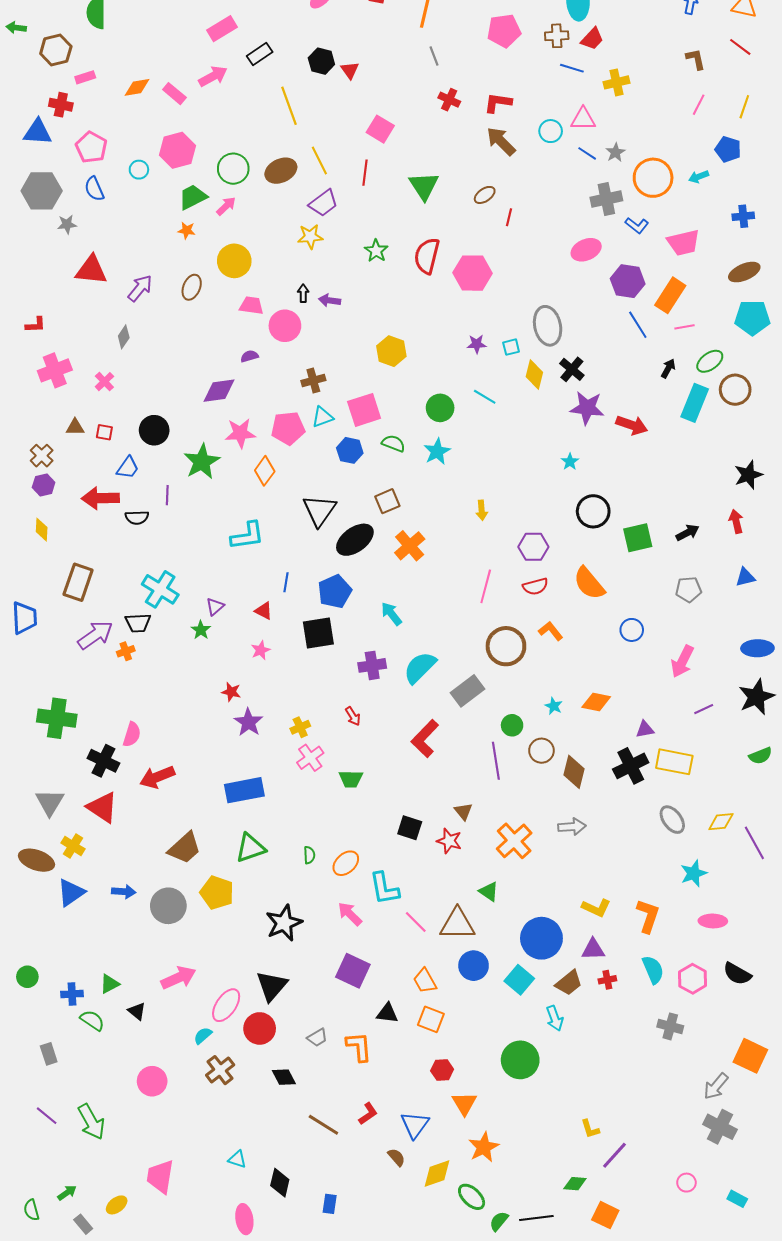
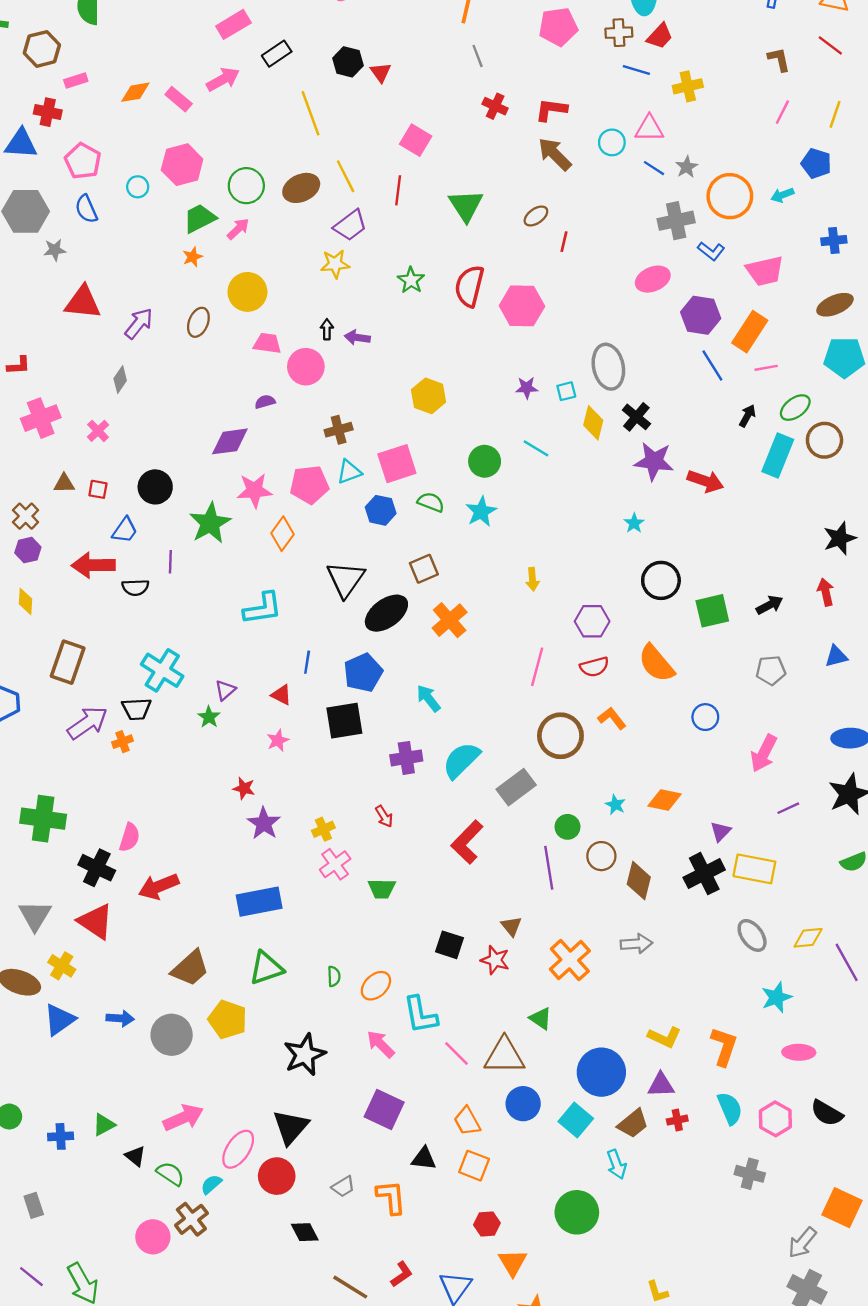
orange star: (187, 230) -> (193, 257), turned -30
purple triangle: (645, 729) -> (721, 832), turned -36
green semicircle: (92, 1020) -> (170, 1174), moved
brown cross: (220, 1070) -> (191, 1219), moved

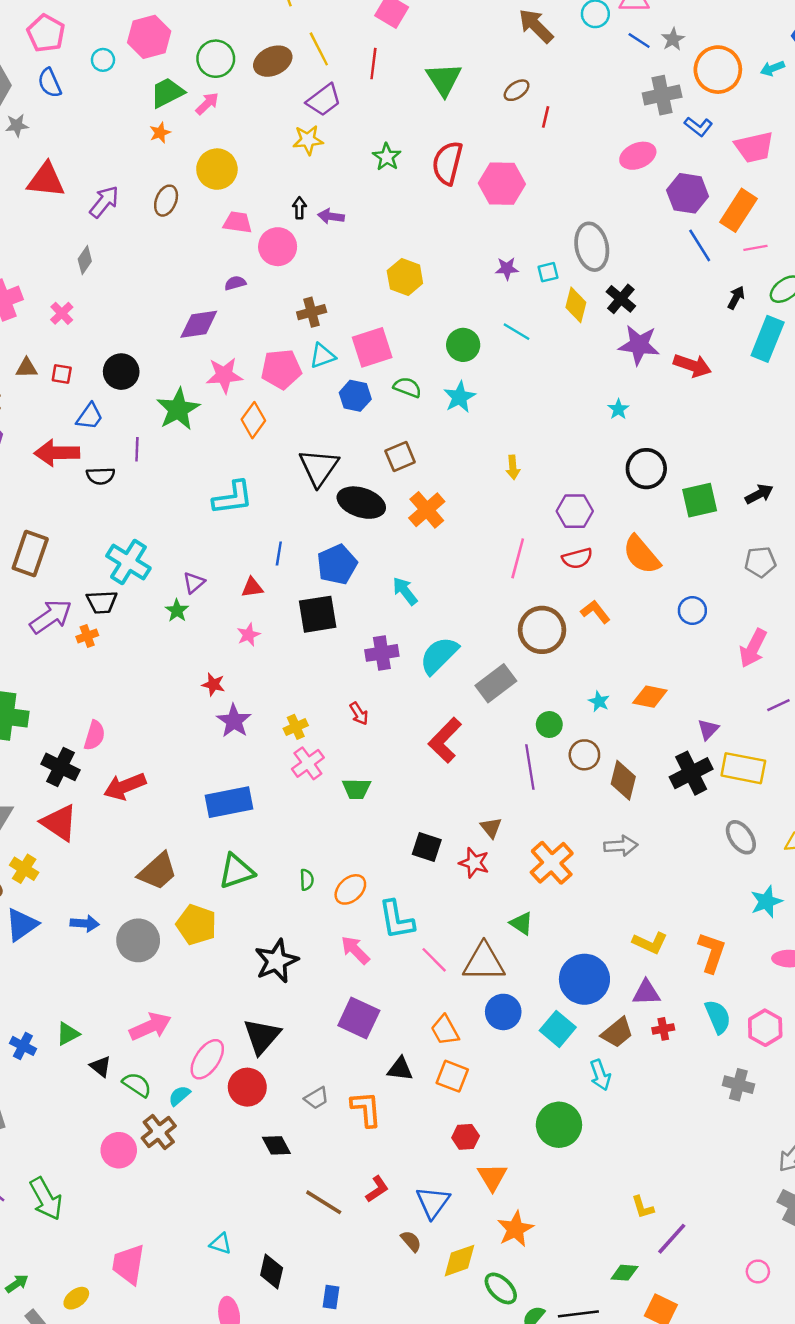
black ellipse: (386, 613) -> (361, 503), turned 54
red triangle: (281, 695) -> (252, 587), turned -35
blue cross: (61, 1136) -> (23, 1046), turned 30

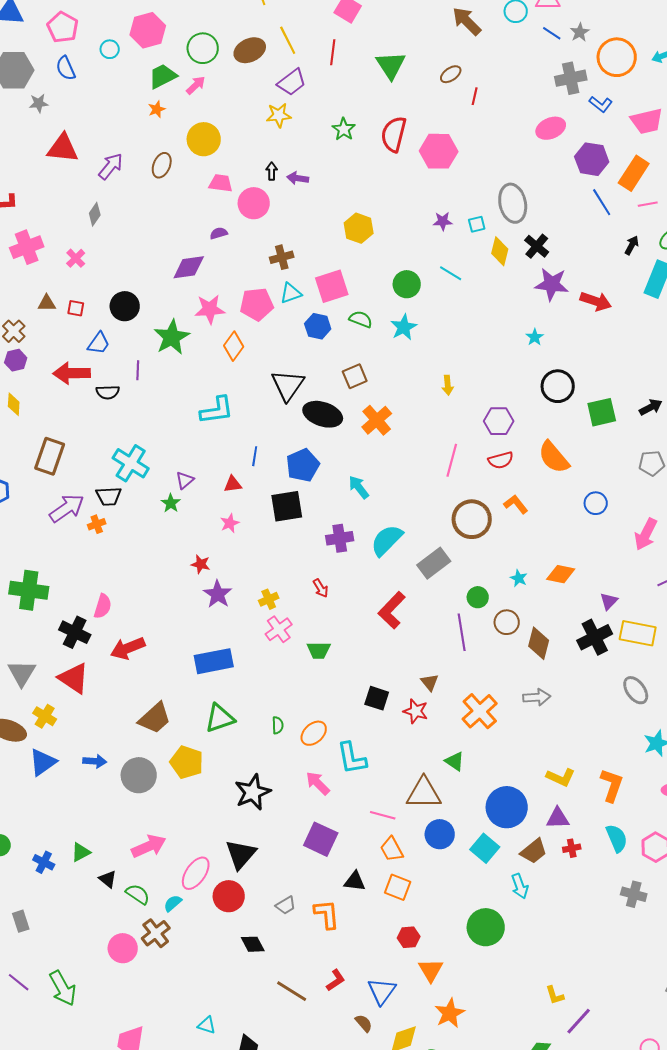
pink line: (434, 960) -> (383, 815), moved, turned -30

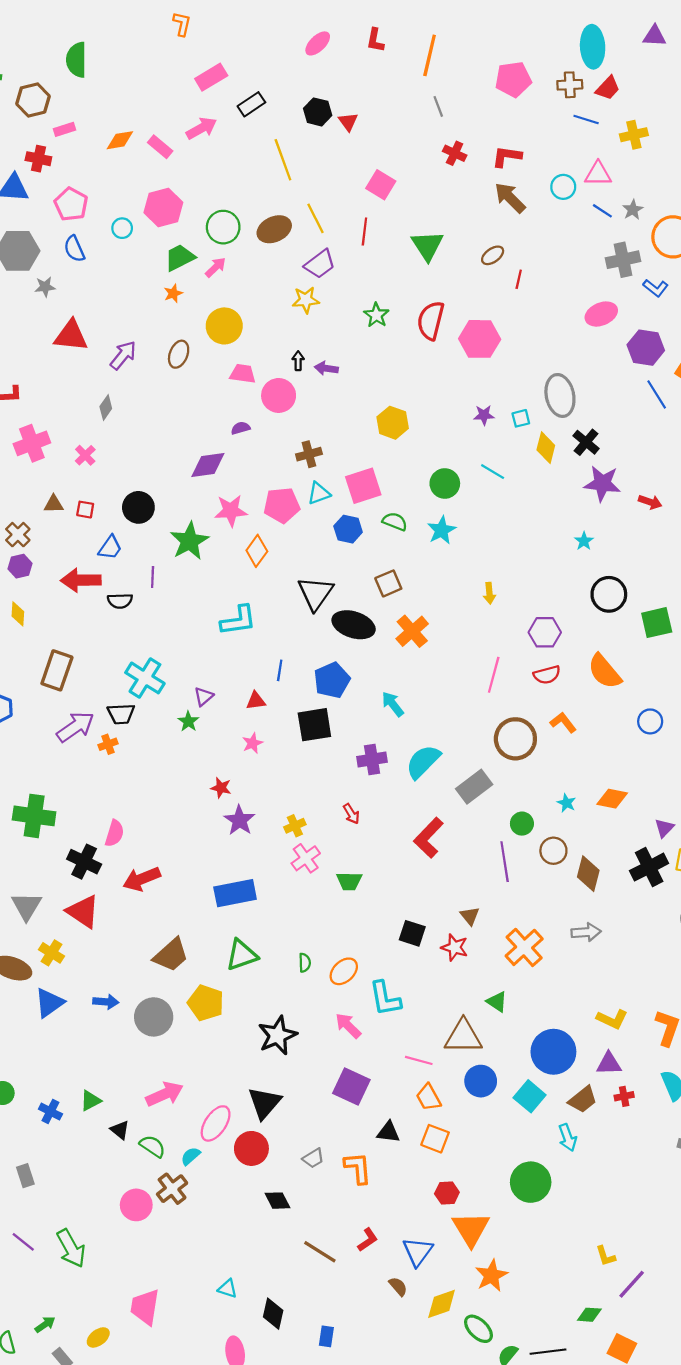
red arrow: (596, 301) -> (650, 502), size x0.7
orange triangle: (431, 970) -> (471, 1229), size x1.4

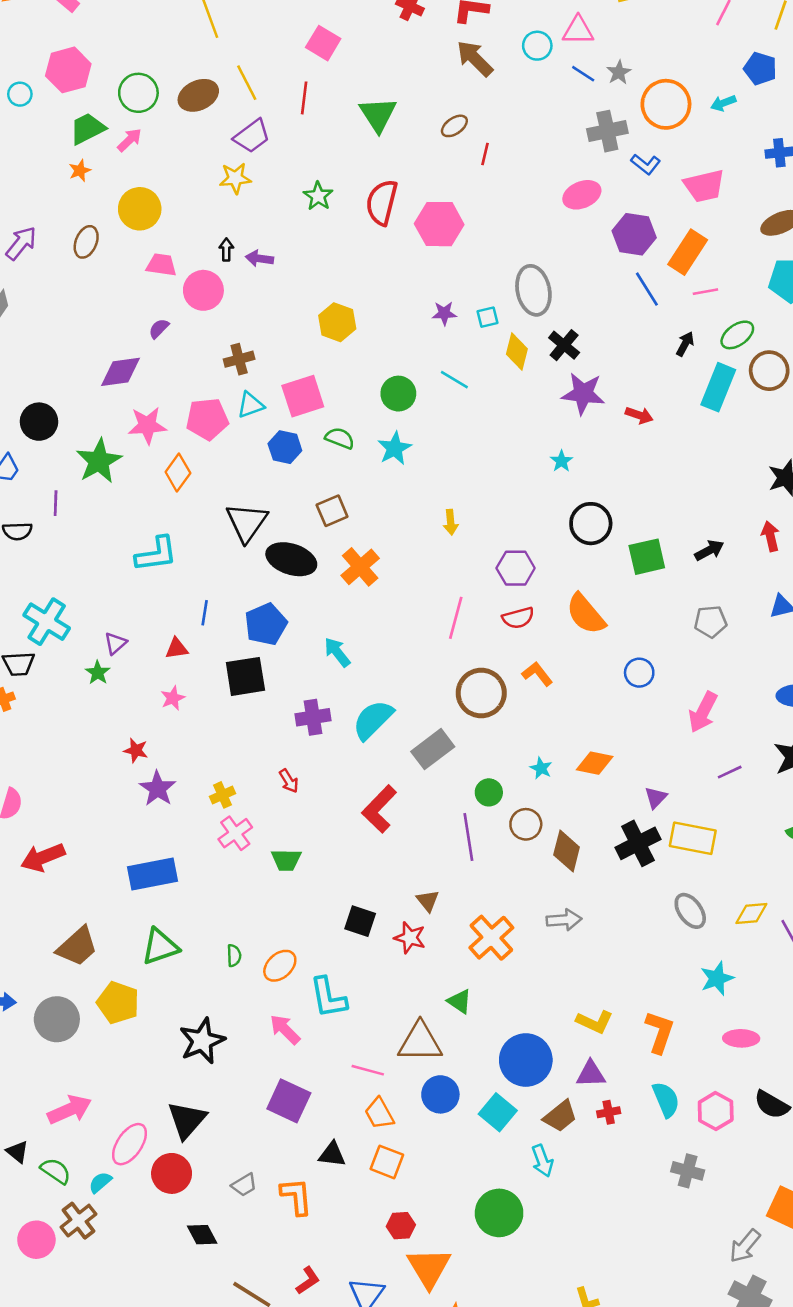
purple semicircle: (241, 428) -> (159, 329), turned -30

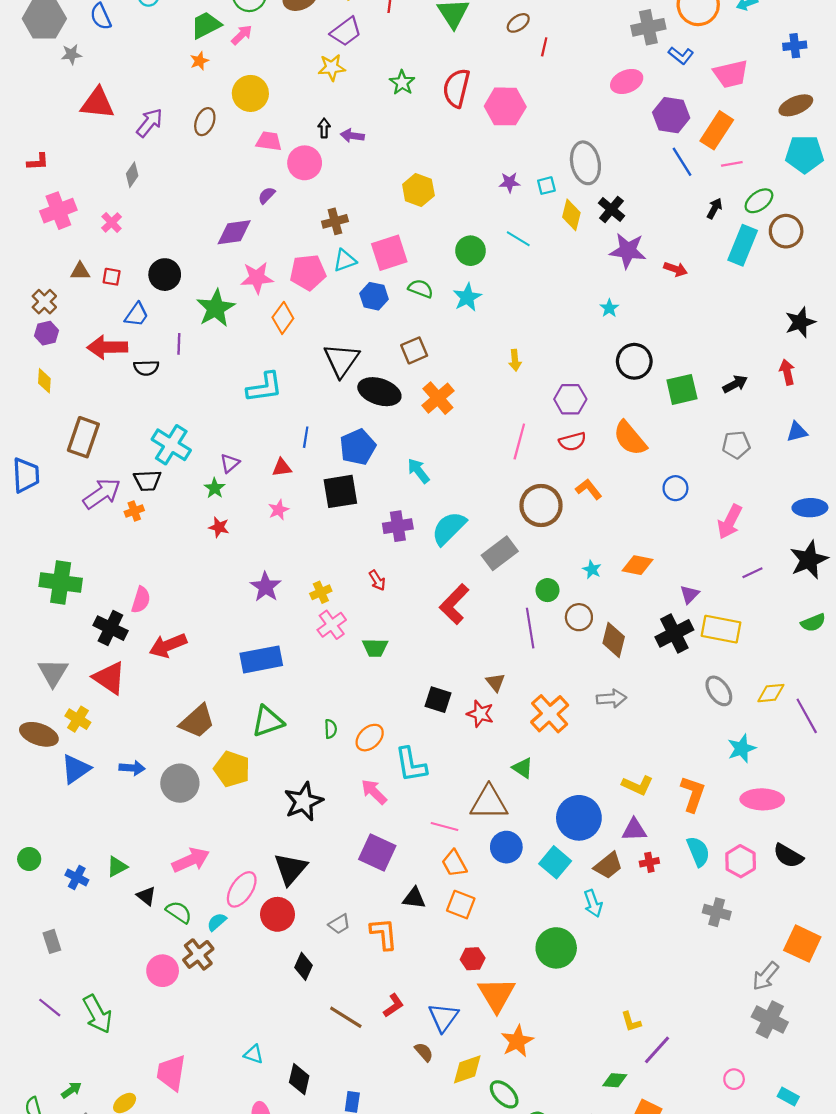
red star: (136, 750) -> (219, 527), moved
pink ellipse: (741, 1038) -> (762, 799), size x1.4
black diamond: (202, 1235) -> (304, 966), turned 52

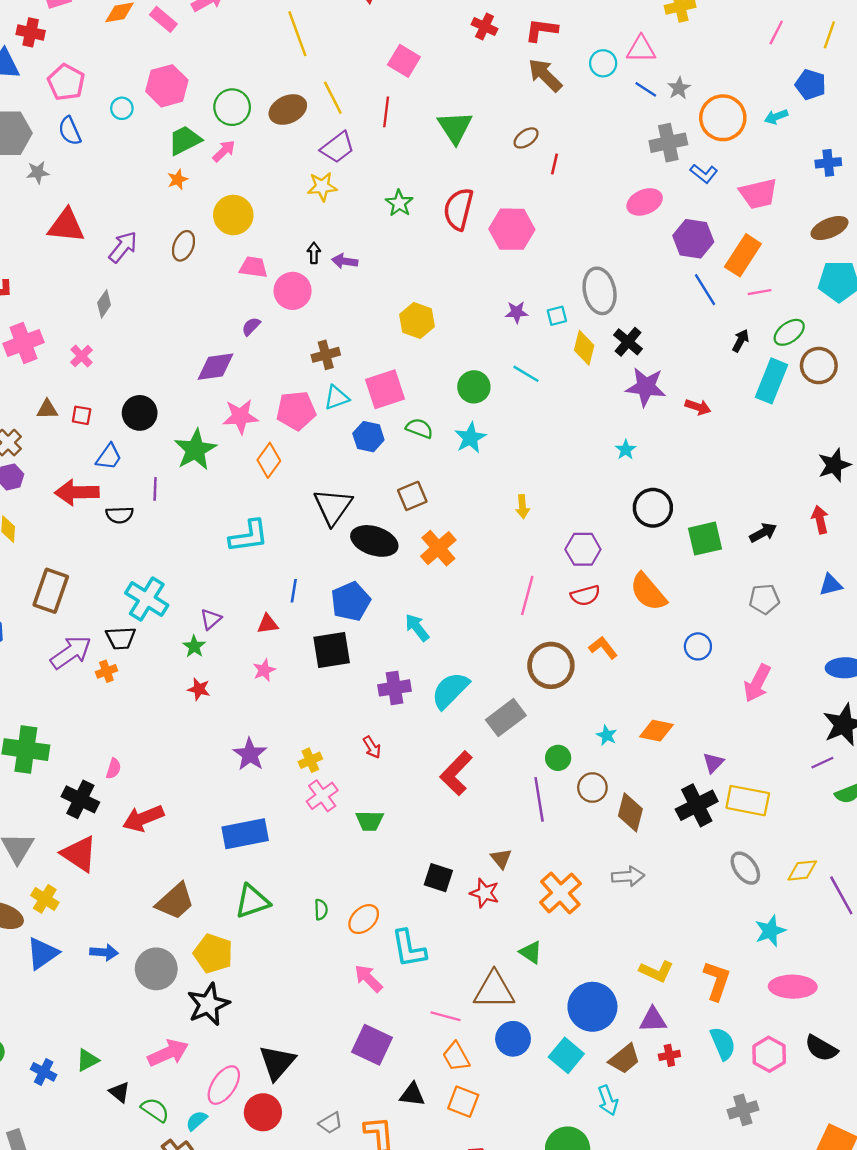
purple line: (752, 573) -> (822, 763), moved
pink semicircle: (141, 600) -> (114, 769), size x0.7
black star: (304, 802) -> (208, 1004), moved
gray cross: (717, 912) -> (743, 1110), turned -32

